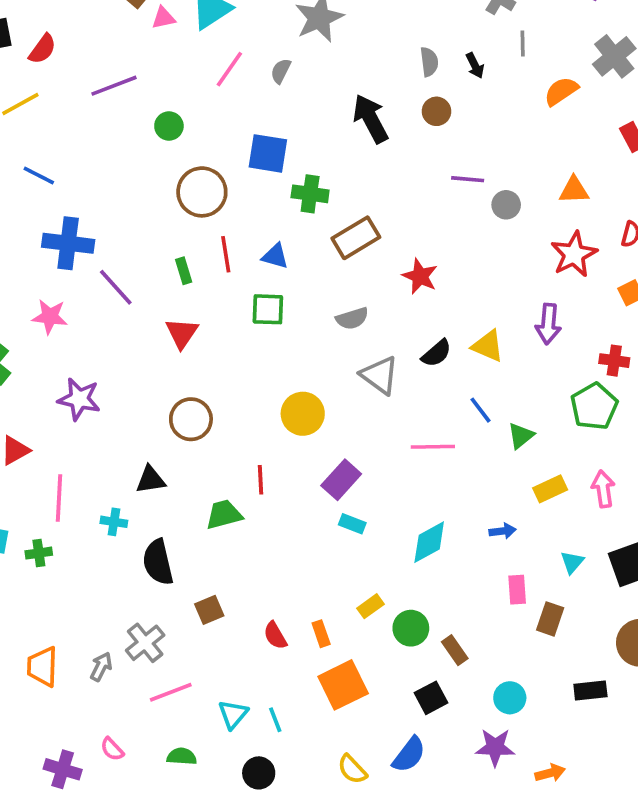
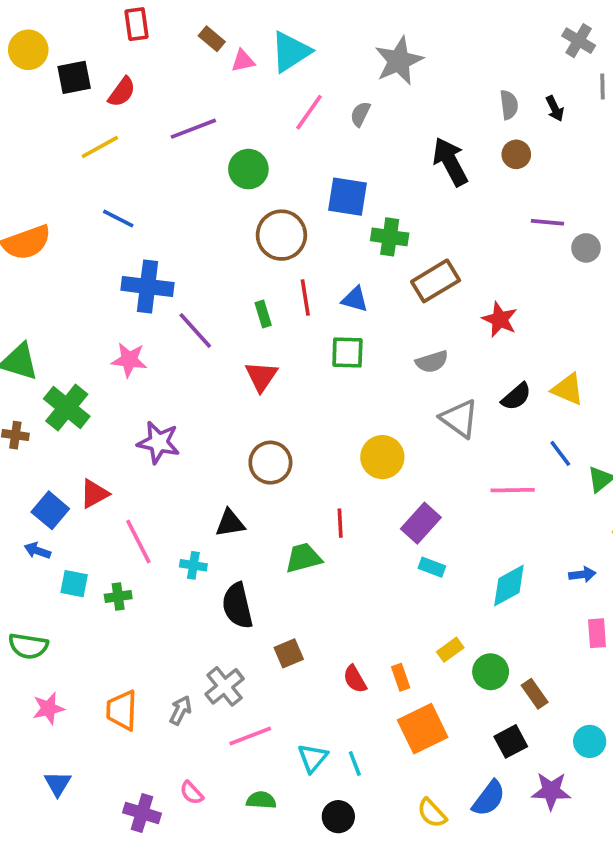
green circle: (169, 126) -> (248, 169), size x1.4
pink line: (59, 498) -> (138, 541), turned -30
purple star: (495, 747) -> (551, 791), moved

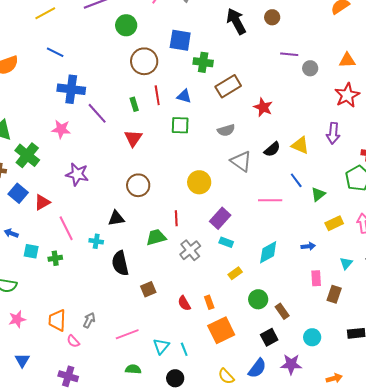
blue square: (50, 510) -> (18, 193), moved
yellow rectangle: (450, 650) -> (235, 273), moved
gray cross: (225, 686) -> (190, 250), moved
pink semicircle: (192, 793) -> (73, 341), moved

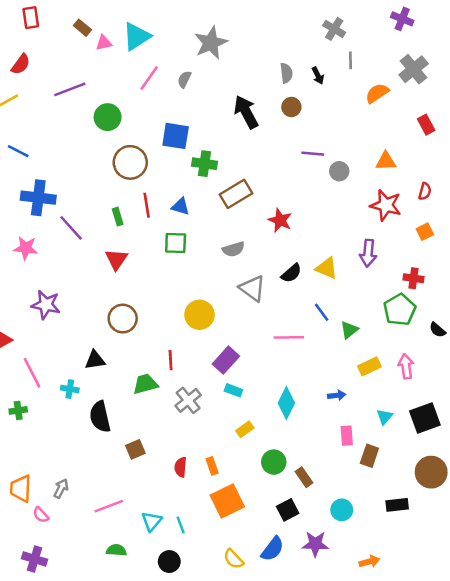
red star: (347, 95) -> (386, 205), turned -30
cyan diamond: (268, 252) -> (286, 403), turned -35
red semicircle: (184, 303) -> (181, 467), turned 35

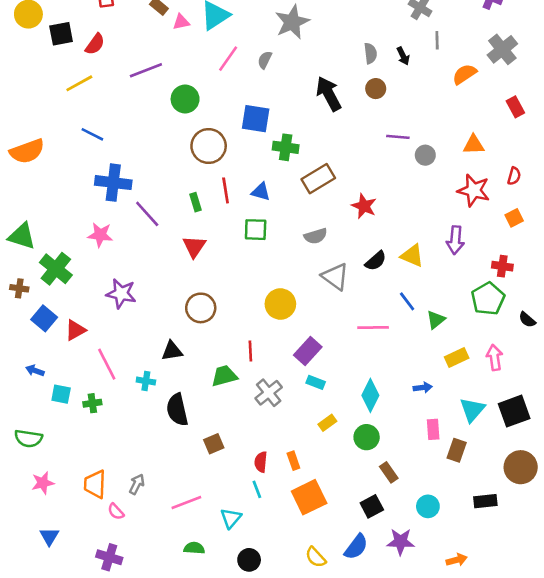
cyan triangle: (385, 417) -> (472, 410), size x1.5
green circle: (274, 462) -> (367, 437), moved
cyan line: (181, 525) -> (257, 489), moved

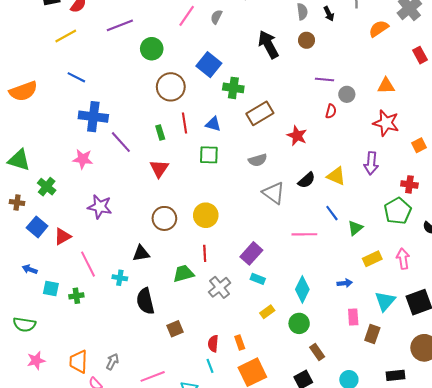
blue square: (256, 119) -> (209, 65), turned 30
red semicircle: (514, 176) -> (331, 111), moved
green cross: (56, 269) -> (47, 187), size x0.7
yellow circle: (280, 304) -> (206, 215), moved

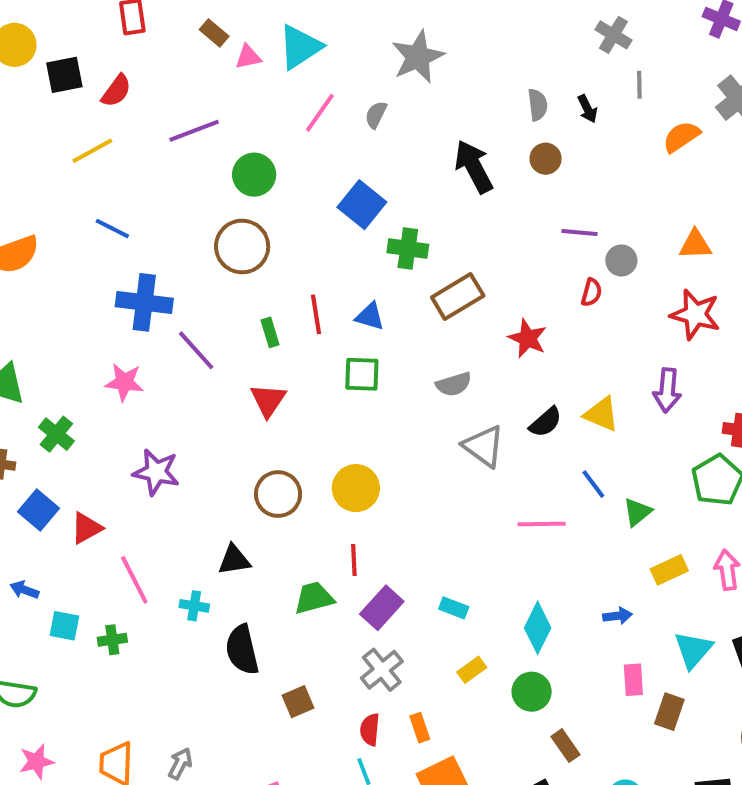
brown circle: (171, 87) -> (242, 246), moved
purple rectangle: (251, 253) -> (382, 608), moved
gray cross: (220, 287) -> (382, 670), moved

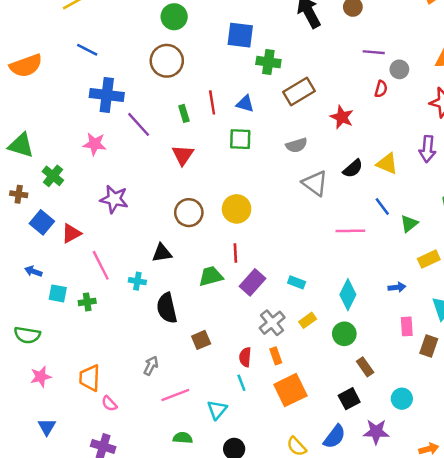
blue square: (362, 205) -> (240, 35), turned -32
gray cross: (382, 670) -> (272, 323), moved
gray arrow: (180, 764) -> (151, 366), moved

